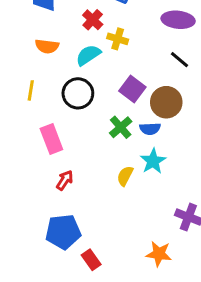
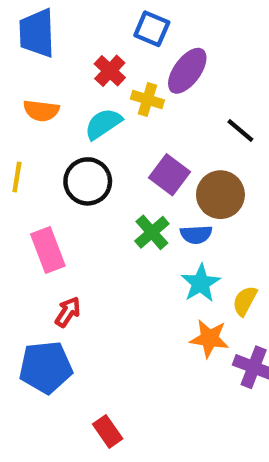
purple ellipse: (178, 20) -> (187, 71), moved, turned -60
yellow semicircle: (125, 176) -> (245, 301), moved
blue pentagon: (63, 232) -> (46, 367), moved
orange star: (159, 254) -> (209, 338), moved

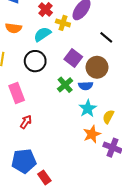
orange star: (209, 338) -> (92, 134), turned -30
blue pentagon: (46, 367) -> (24, 161), moved

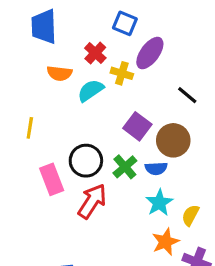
orange semicircle: (14, 28) -> (59, 73), moved
black circle: (35, 61) -> (86, 161), moved
red arrow: (26, 122) -> (92, 201), moved, size x1.6

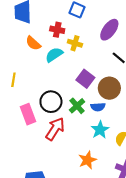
red cross: (95, 53) -> (57, 30), turned -32
purple ellipse: (150, 53) -> (109, 30), moved
orange semicircle: (59, 73) -> (33, 43), turned 35
orange star: (165, 242) -> (87, 160), moved

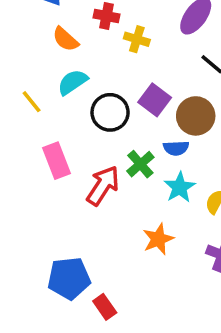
cyan semicircle: (54, 55) -> (73, 82), moved
yellow line: (13, 80) -> (32, 102), turned -48
black circle: (51, 102) -> (110, 112), moved
green cross: (77, 106) -> (140, 164), moved

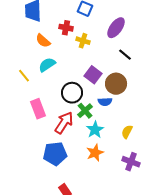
black circle: (110, 112) -> (72, 93), moved
cyan star: (180, 187) -> (95, 130), moved
blue pentagon: (69, 278) -> (55, 154), moved

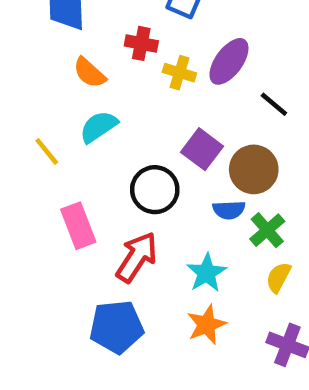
purple ellipse: (116, 28) -> (229, 61), moved
green cross: (85, 111) -> (267, 230), moved

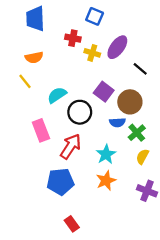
orange semicircle: (90, 73) -> (34, 57), moved, turned -54
cyan semicircle: (99, 127) -> (57, 95), moved
yellow line: (47, 151) -> (25, 81), moved

